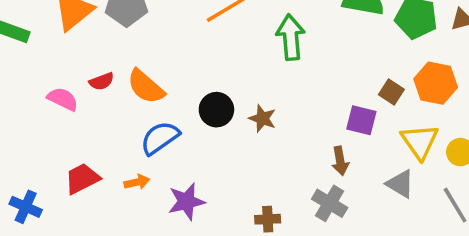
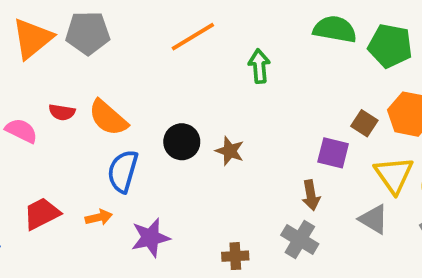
green arrow: (291, 37) -> (259, 66), size x0.7
red semicircle: (102, 81) -> (62, 112), turned 30
blue semicircle: (160, 138) -> (123, 171), turned -39

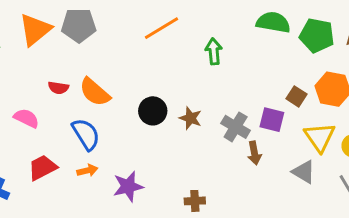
pink semicircle: (21, 131) -> (26, 118), moved
blue semicircle: (123, 171) -> (86, 134), moved, turned 132
gray cross: (300, 239) -> (236, 127), moved

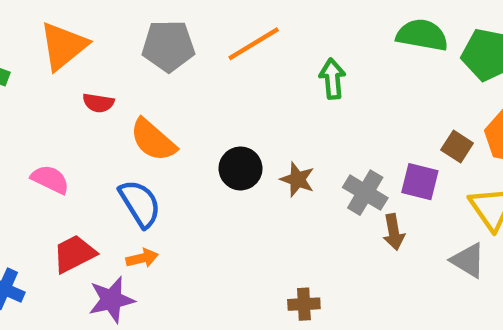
gray pentagon: (79, 25) -> (168, 46), moved
red semicircle: (58, 88) -> (98, 103), moved
purple star: (128, 186) -> (111, 300), moved

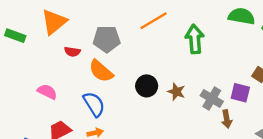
gray pentagon: (168, 46) -> (107, 39), moved
green arrow: (332, 79) -> (195, 39), size x1.4

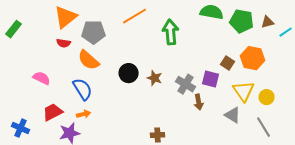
orange triangle: (54, 22) -> (66, 17), moved
green rectangle: (15, 36) -> (14, 29), turned -72

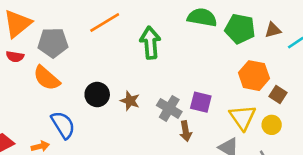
brown square: (228, 63) -> (278, 95), moved
blue semicircle: (83, 89) -> (63, 125), moved

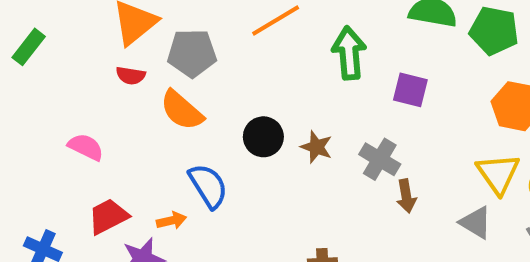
purple square: (201, 102) -> (410, 90), moved

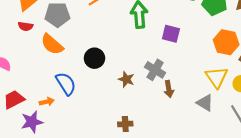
brown star: (316, 147) -> (126, 79), moved

